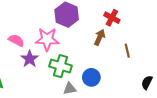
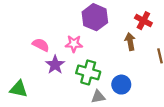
brown arrow: (100, 37) -> (130, 42), turned -35
pink star: (47, 39) -> (74, 44), size x0.7

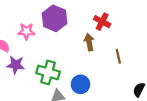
pink star: (74, 44) -> (26, 31), moved
purple star: (55, 65) -> (16, 65), turned -30

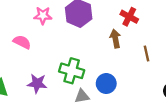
pink star: (26, 31) -> (43, 16), moved
purple star: (16, 65) -> (37, 84), moved

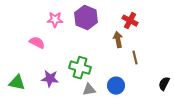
brown line: (147, 54) -> (135, 58), moved
blue circle: (106, 84) -> (116, 86), moved

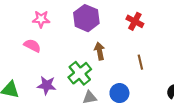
pink star: (55, 20) -> (41, 19), moved
brown arrow: (118, 40) -> (100, 51), moved
green cross: (80, 68) -> (80, 73), turned 35

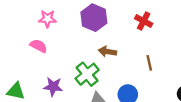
brown arrow: (100, 51) -> (107, 52), turned -70

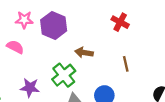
purple hexagon: (94, 18) -> (54, 25), moved

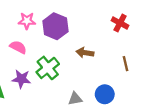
green cross: (64, 75) -> (48, 68), moved
purple star: (30, 88) -> (21, 79), moved

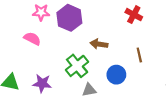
green cross: (48, 68) -> (77, 66), moved
purple star: (21, 79) -> (42, 83), moved
blue circle: (105, 94) -> (116, 75), moved

